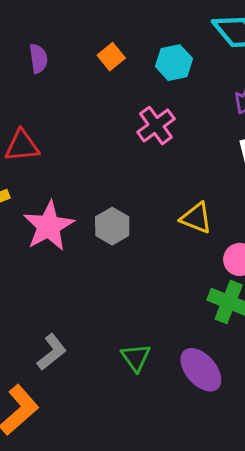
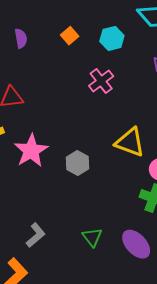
yellow triangle: (196, 218) -> (130, 142), size x1.4
gray hexagon: (112, 226) -> (78, 163), moved

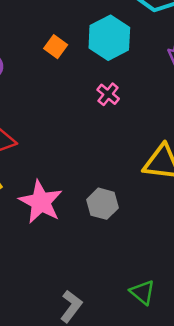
cyan hexagon: (112, 38) -> (109, 38), size x1.4
pink cross: (101, 81) -> (108, 94), size x0.7

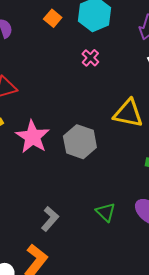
gray hexagon: (103, 204) -> (80, 142), size x1.4

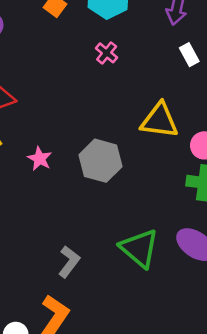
pink star: (33, 137) -> (40, 159), size x0.6
green triangle: (106, 212) -> (139, 248), size x1.6

